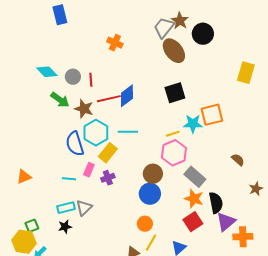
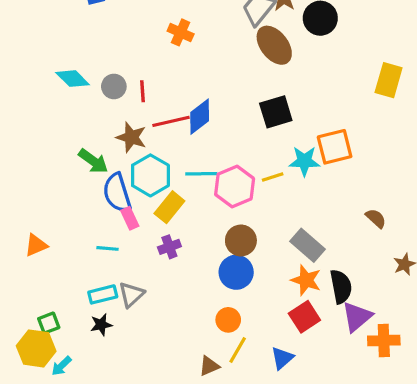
green arrow: (60, 100) -> (93, 161), moved
pink hexagon: (174, 153) -> (235, 187), moved
pink rectangle: (89, 170) -> (130, 218), moved, turned -48

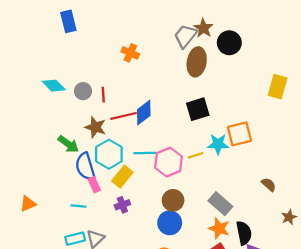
brown ellipse: (274, 45) -> (197, 62), turned 48

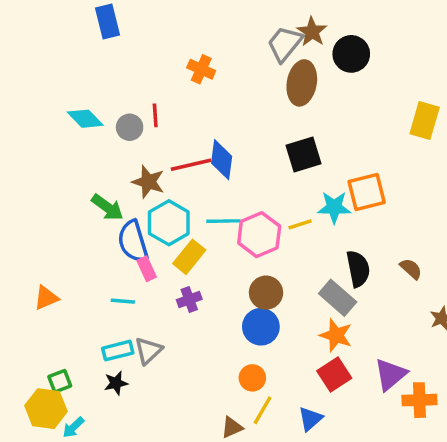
red line: (103, 95) -> (155, 115), moved
blue diamond: (144, 113) -> (222, 160), turned -45
black semicircle: (244, 233) -> (358, 269), moved

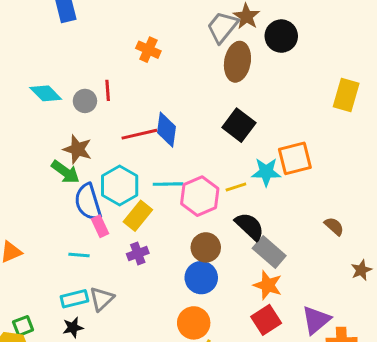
black square: (304, 155) -> (239, 125), turned -36
brown star: (148, 182) -> (77, 149), moved
black semicircle: (358, 269) -> (250, 226), moved, turned -36
orange circle: (252, 378) -> (194, 323), size x1.4

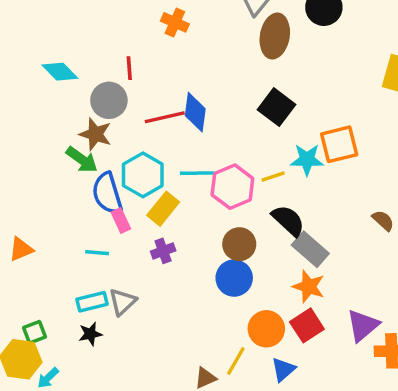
gray circle: (85, 101) -> (109, 100), moved, size x1.4
orange circle: (194, 323) -> (266, 329), moved

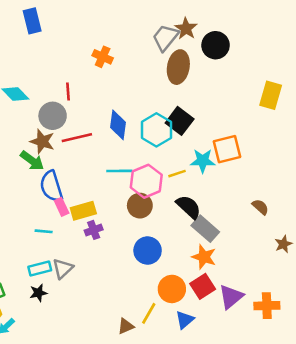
red line: (165, 117) -> (77, 138), moved
cyan hexagon: (143, 175) -> (156, 130), moved
yellow rectangle: (163, 209) -> (83, 211), moved, turned 35
brown circle: (239, 244) -> (140, 206), moved
purple triangle: (363, 325) -> (231, 297), moved

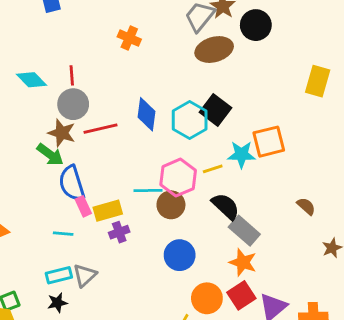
brown ellipse: (178, 67) -> (214, 50), turned 64
red line: (68, 91) -> (72, 75), moved
cyan line: (119, 171) -> (148, 190), moved

